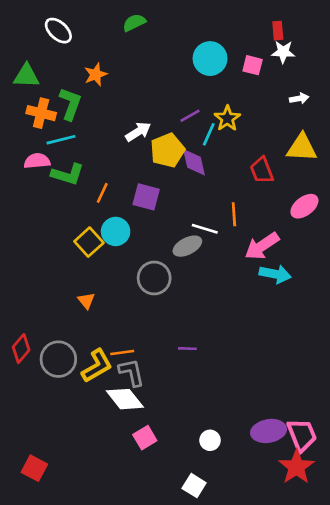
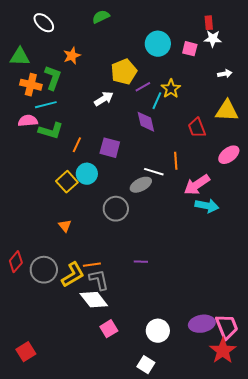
yellow pentagon: (167, 150) -> (124, 72), moved
white circle: (210, 440) -> (158, 331), size x1.5
red square: (34, 468) -> (26, 352), turned 30

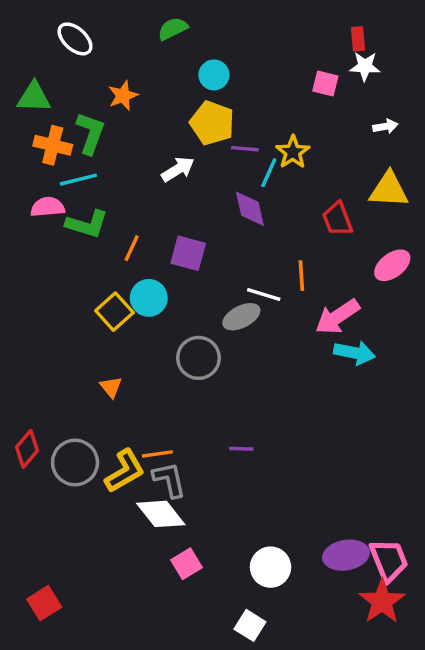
cyan circle: (158, 44) -> (214, 75), moved, size x0.7
yellow pentagon: (124, 72) -> (212, 123), turned -30
purple line: (143, 87) -> (245, 149), turned 35

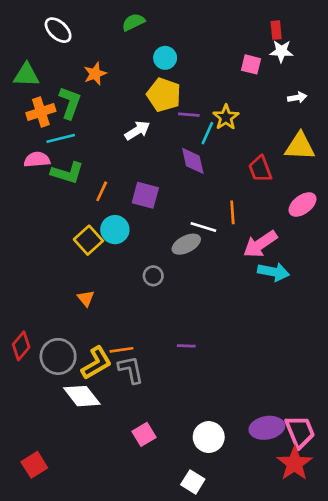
orange cross: (53, 145) -> (41, 112), turned -32
gray circle: (198, 358) -> (153, 276), size x0.6
white diamond: (161, 514) -> (82, 396), moved

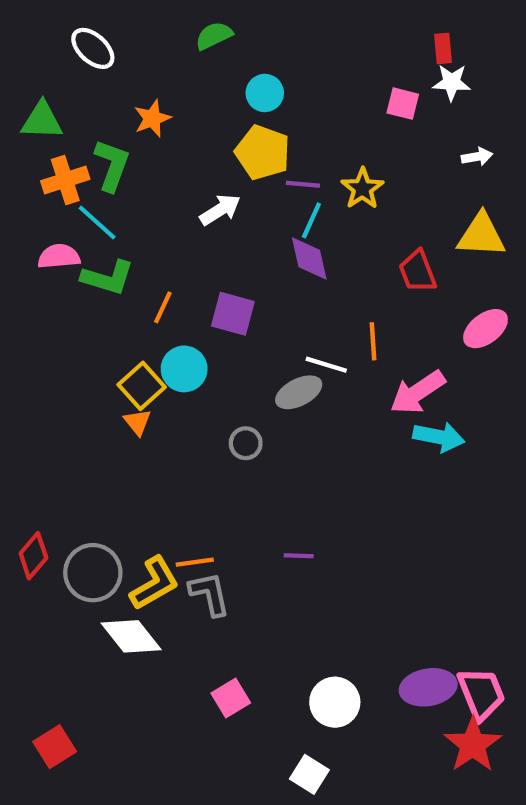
cyan line: (207, 133) -> (311, 220), moved
cyan line: (61, 138) -> (97, 222), turned 56
orange triangle: (86, 298) -> (137, 422), moved

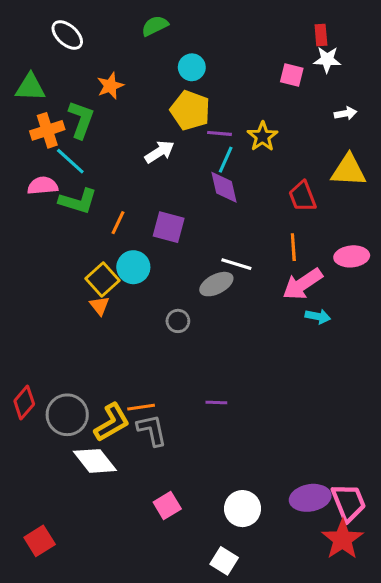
pink ellipse: (486, 329) -> (352, 256), moved, turned 32
orange line: (373, 341) -> (293, 247), moved
cyan arrow: (439, 437) -> (318, 316), size x0.7

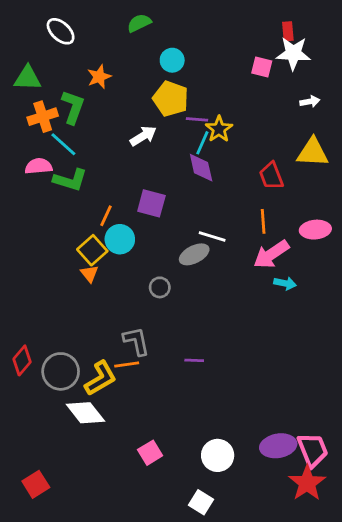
white star: (327, 60) -> (293, 53), size x1.4
yellow star: (263, 136) -> (219, 129), moved
orange line: (118, 223) -> (106, 216), moved
gray L-shape: (152, 430) -> (136, 341), moved

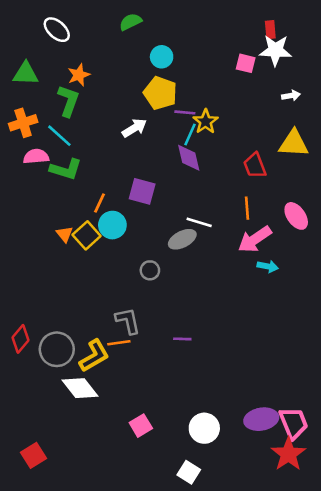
orange star: (99, 77) -> (79, 75), moved
orange cross: (43, 117) -> (23, 123), moved
pink ellipse: (315, 230) -> (296, 216), turned 60
orange triangle: (90, 274) -> (65, 234), moved

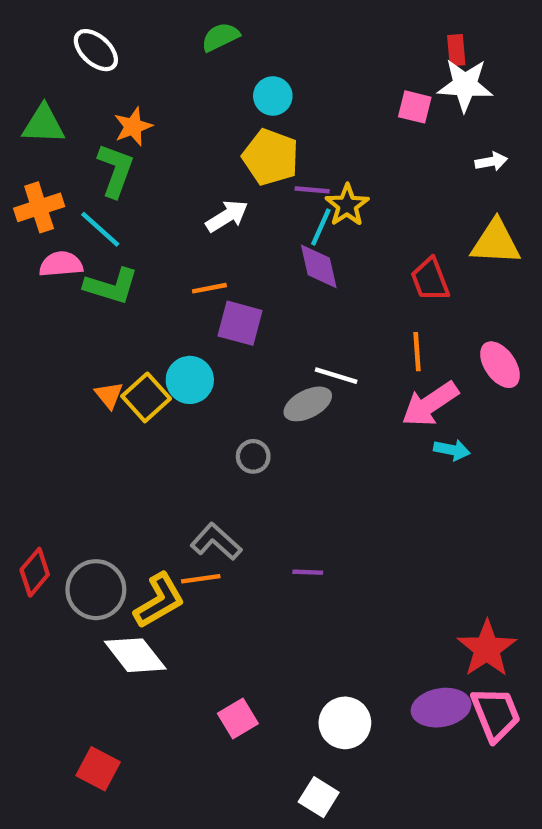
orange line: (99, 203) -> (209, 288), moved, turned 54
gray L-shape: (128, 321) -> (216, 542), turned -36
red star: (288, 454) -> (487, 649), moved
red square: (33, 455) -> (98, 769), moved, turned -30

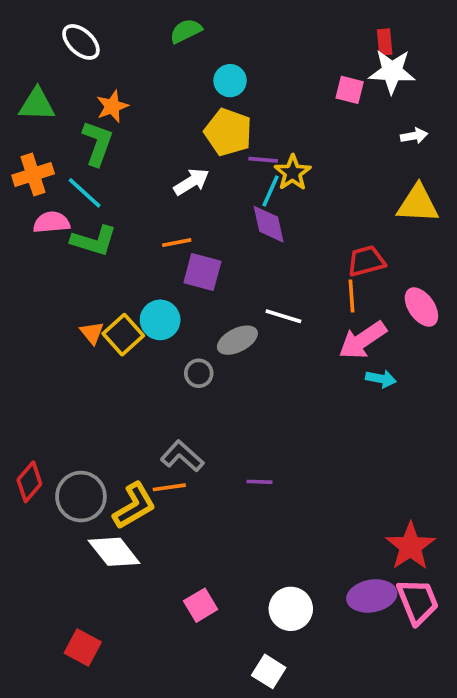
red trapezoid: (430, 279) -> (366, 261), moved, turned 96
gray ellipse: (308, 404) -> (237, 340), moved
gray circle: (253, 456) -> (199, 373), moved

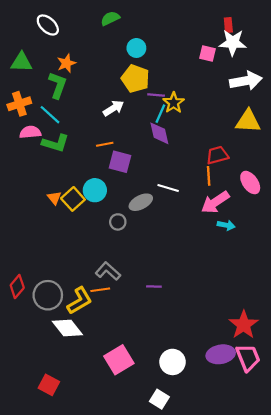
white arrow: (414, 136) -> (246, 81), size x2.0
pink square: (201, 605) -> (119, 360), size x1.5

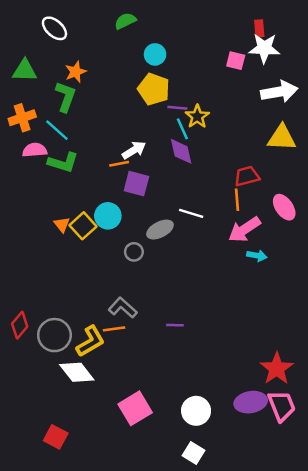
white arrow: (113, 108) -> (134, 150), moved
cyan line: (160, 114) -> (182, 129), turned -48
white square: (159, 399) -> (194, 453), moved

